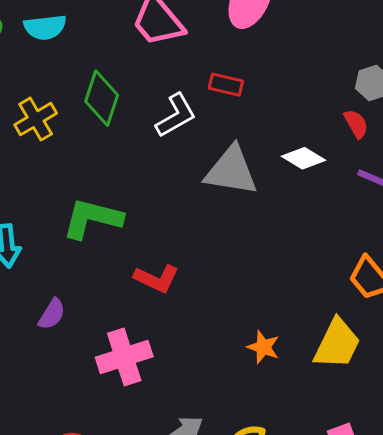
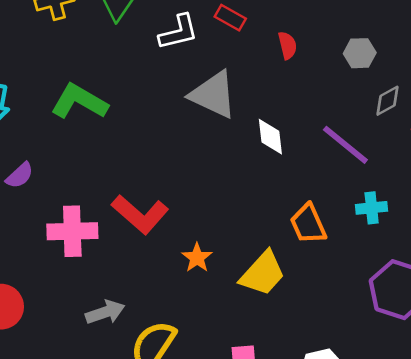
red semicircle: (356, 124) -> (287, 45), moved
white diamond: (303, 158) -> (270, 137), moved, turned 36
red L-shape: (157, 279) -> (140, 214), moved, size x1.4

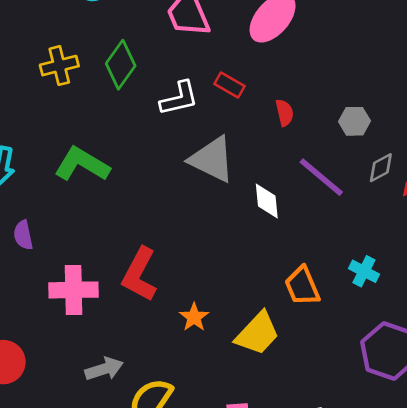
purple line: (345, 145) -> (321, 177), moved
purple semicircle: (20, 175) -> (23, 235), turned 120
cyan cross: (372, 208) -> (364, 271), turned 32
red L-shape: (140, 214) -> (139, 274), turned 76

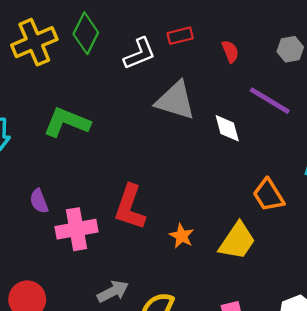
yellow cross: (59, 66) -> (34, 42), size x1.4
red rectangle: (230, 85) -> (180, 36), turned -35
purple semicircle: (23, 235) -> (39, 201), moved

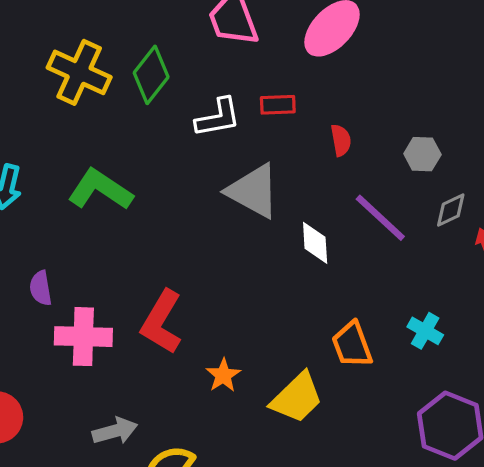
yellow cross: (34, 42) -> (79, 72), turned 36

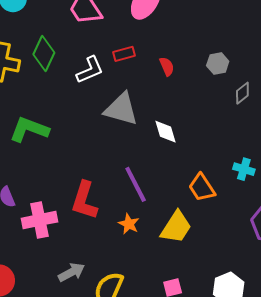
purple line: (380, 218) -> (136, 184), moved, turned 33

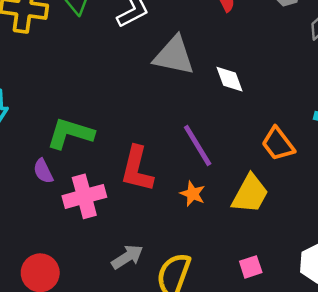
green L-shape: (29, 129) -> (70, 133), moved

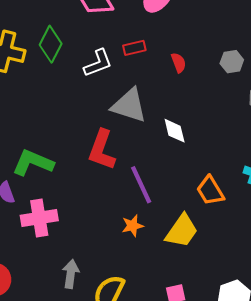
red L-shape: (137, 169) -> (102, 150), moved
orange star: (193, 194) -> (133, 226), turned 30
gray arrow: (127, 257) -> (71, 274), turned -56

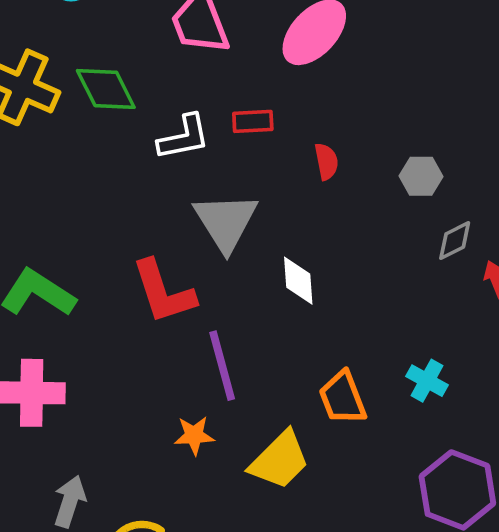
green diamond: (51, 44) -> (106, 89), turned -64
gray triangle: (129, 105) -> (226, 222), turned 30
red L-shape: (102, 150) -> (163, 292), turned -48

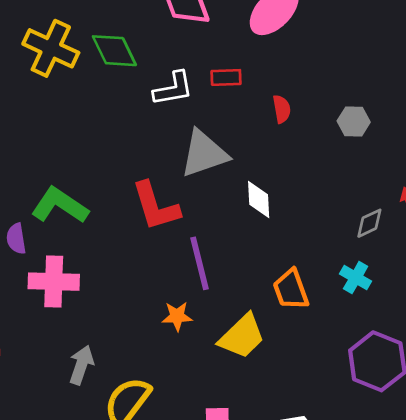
gray triangle: (226, 222) -> (204, 154), turned 42
gray diamond: (455, 240) -> (369, 223), moved

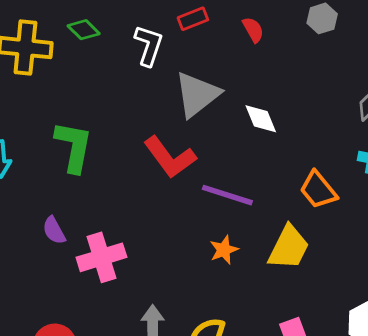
green diamond: (114, 51) -> (84, 30), size x0.7
white L-shape: (173, 89) -> (149, 45), turned -42
green L-shape: (60, 206) -> (74, 147), moved, turned 86
purple line: (199, 263) -> (227, 195), turned -39

